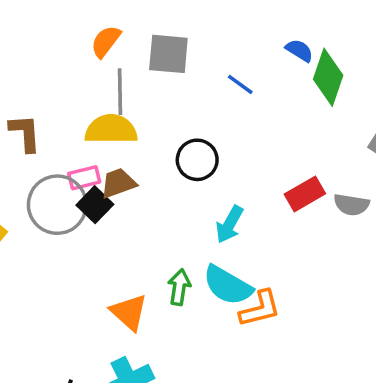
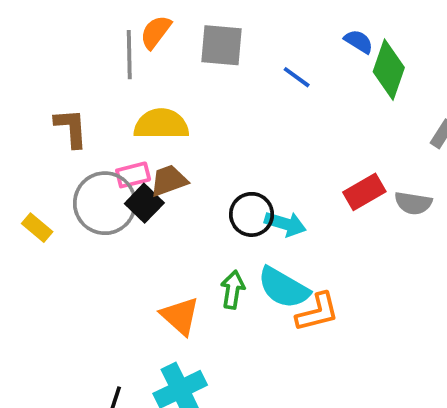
gray line: (120, 92) -> (129, 55), moved
black circle: (197, 160) -> (252, 214), moved
cyan arrow: (229, 224) -> (285, 224), turned -102

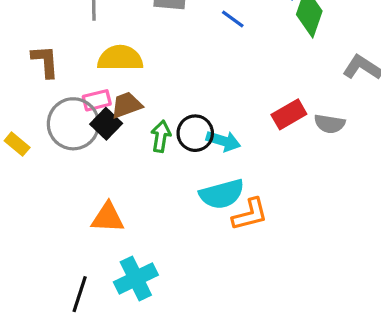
cyan semicircle: (283, 288) -> (222, 194), turned -45
green arrow: (233, 290) -> (161, 136), moved
orange triangle: (180, 316) -> (108, 218), moved, turned -39

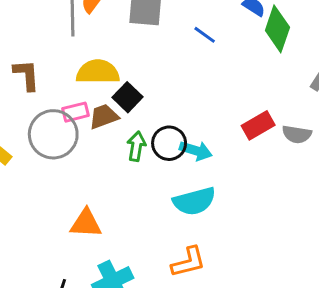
black square: (106, 124) -> (127, 97), moved
orange L-shape: (250, 214) -> (188, 262), moved

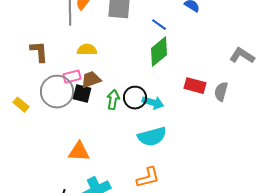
green diamond: (277, 29) -> (159, 52), moved, turned 32
yellow semicircle: (98, 72) -> (87, 50), size x0.7
black square: (127, 97) -> (82, 94), moved, turned -30
red rectangle: (258, 125) -> (195, 86), turned 45
gray semicircle: (297, 134) -> (221, 92), turned 96

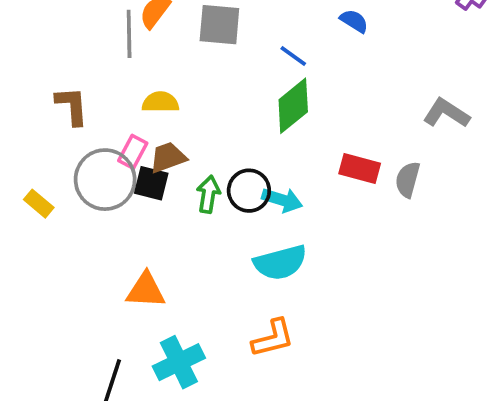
pink rectangle: (72, 77) -> (133, 152), turned -48

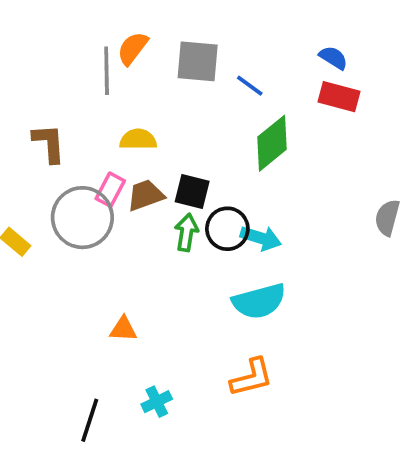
blue line: (293, 56) -> (250, 86), moved
red rectangle: (360, 168) -> (339, 97), moved
black square: (151, 183) -> (192, 192), moved
orange triangle: (146, 290) -> (123, 329), size x0.7
cyan cross: (179, 362) -> (157, 402), size x0.6

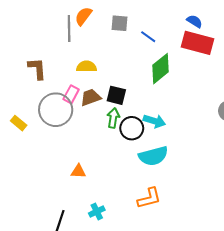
gray square: (198, 61) -> (119, 23), size x0.7
red rectangle: (339, 97) -> (198, 43), size x1.4
black circle: (227, 229) -> (132, 128), moved

